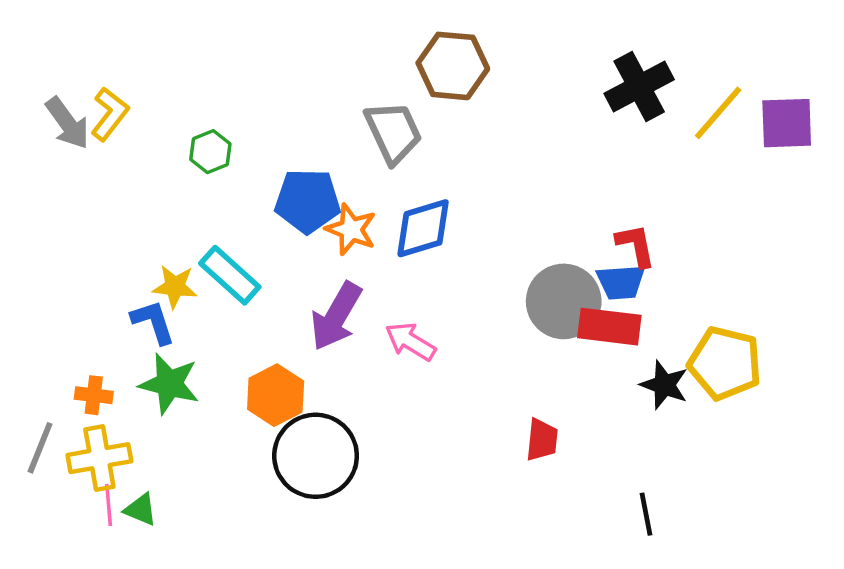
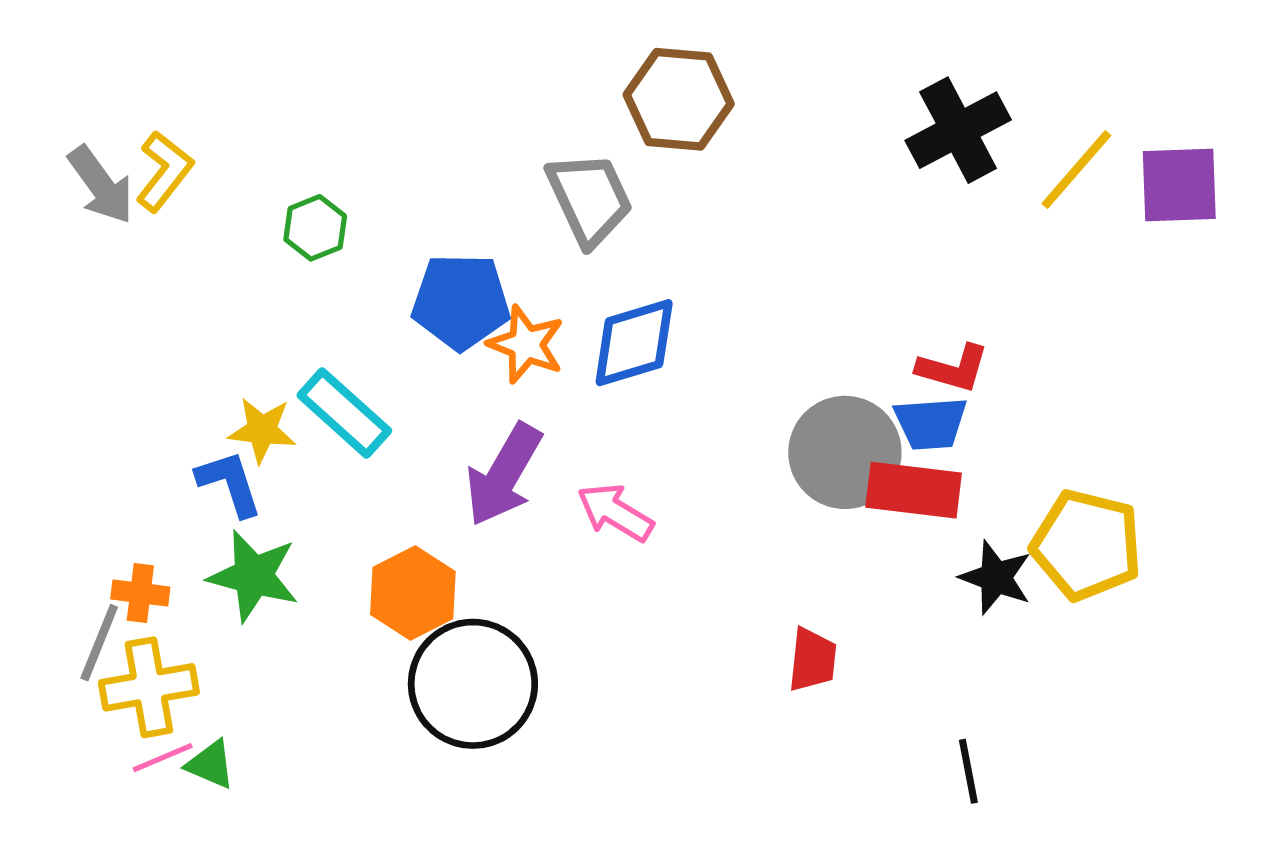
red L-shape: (636, 245) -> (953, 368), turned 117
gray line: (40, 448) -> (99, 643), moved
pink line: (109, 505) -> (163, 758), turned 72

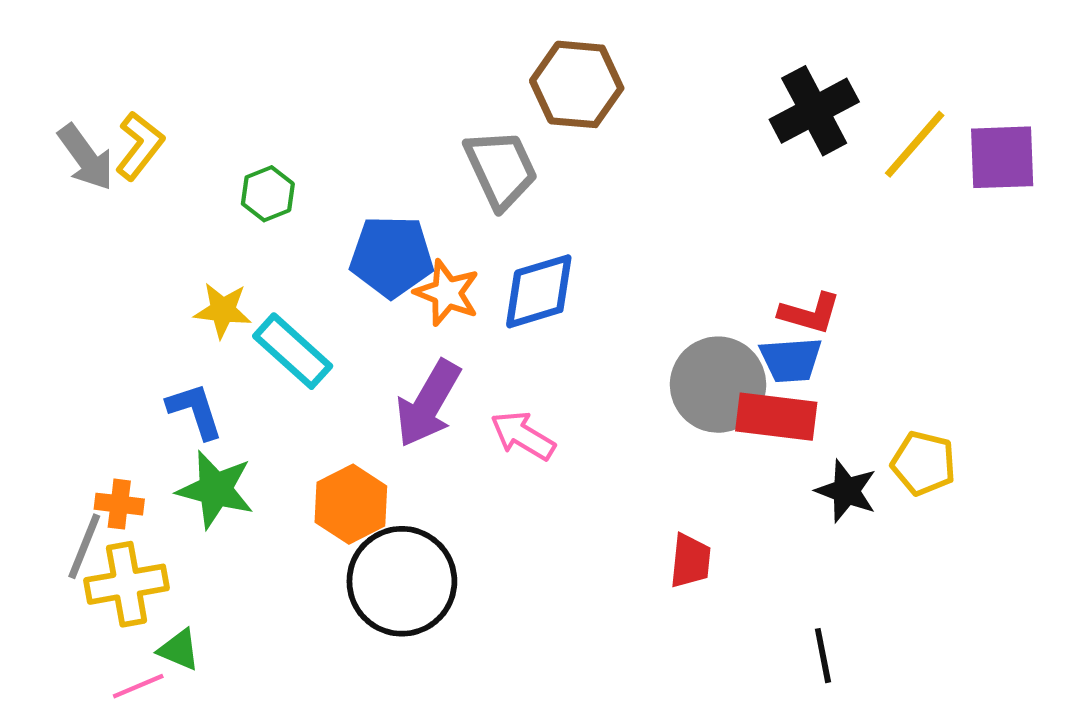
yellow star: (262, 430) -> (223, 310), moved
yellow pentagon: (1087, 545) -> (923, 463), size x0.7
pink line: (163, 758) -> (138, 686), moved

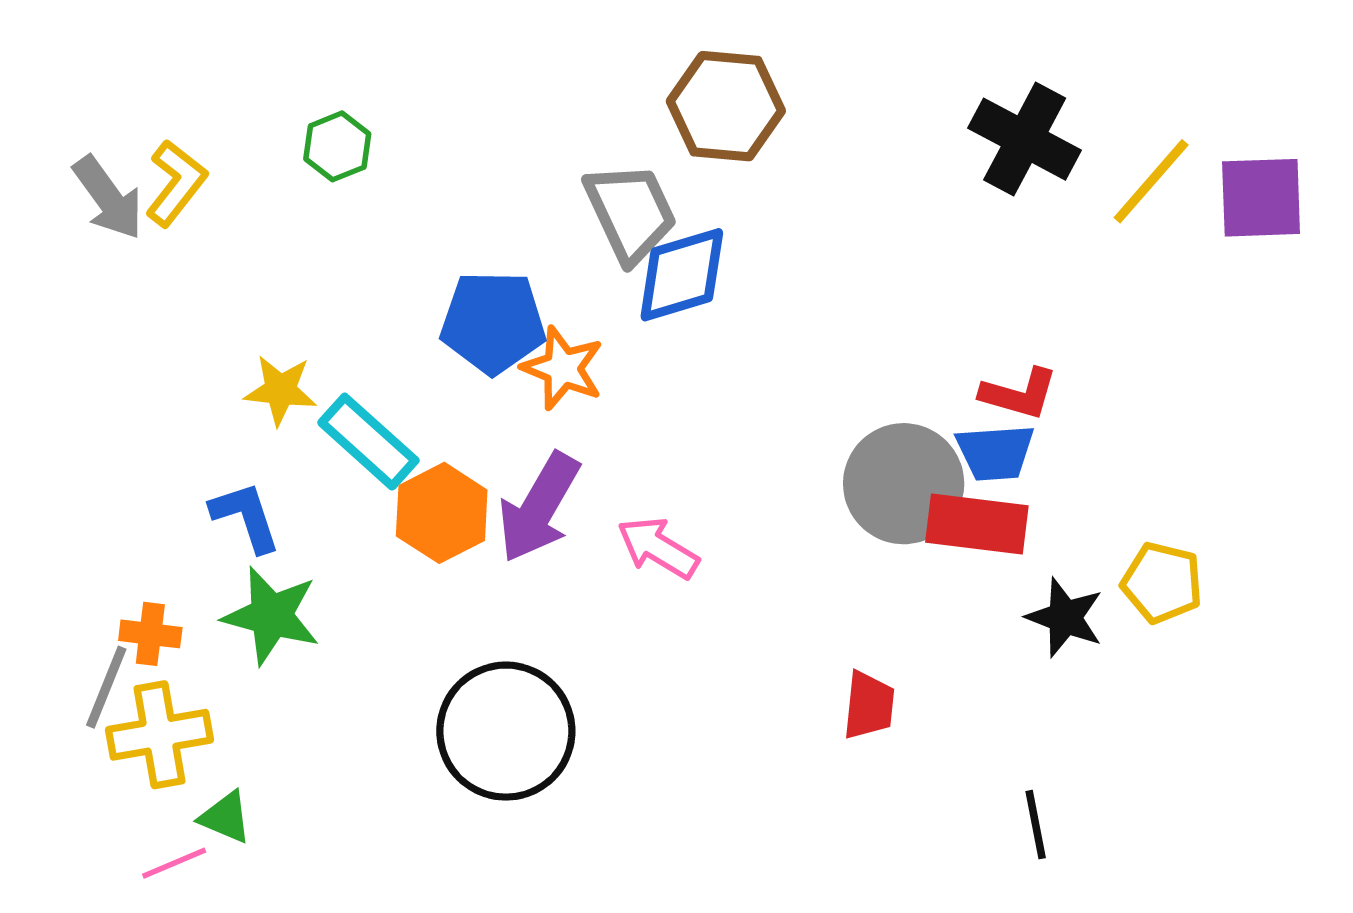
black cross: (814, 111) -> (1025, 139), turned -34
green hexagon: (268, 194) -> (337, 146), moved
blue diamond: (539, 291) -> (682, 275), moved
orange hexagon: (351, 504) -> (442, 513), moved

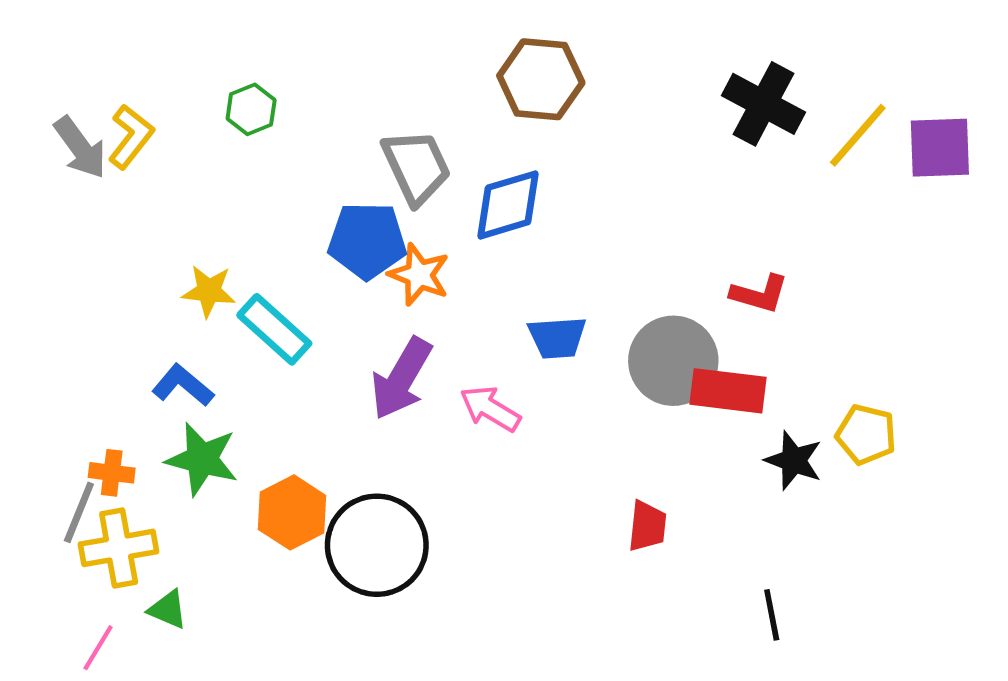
gray trapezoid: (631, 212) -> (416, 167), moved
blue trapezoid: (995, 453) -> (557, 338), moved
orange hexagon: (442, 513) -> (292, 512), moved
blue L-shape: (246, 517) -> (183, 385), turned -32
pink line: (174, 863) -> (98, 648), moved, turned -36

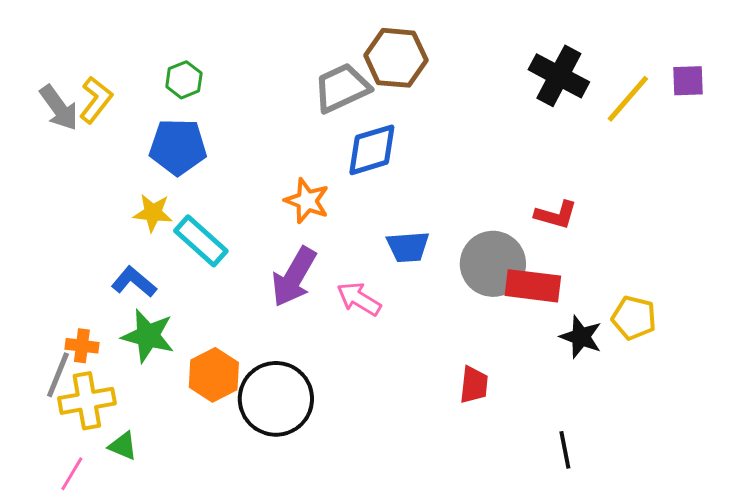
purple square: (940, 148) -> (688, 81), moved, size x0.7
gray trapezoid: (416, 167) -> (342, 88), moved, turned -90
blue pentagon: (367, 240) -> (178, 147), moved

